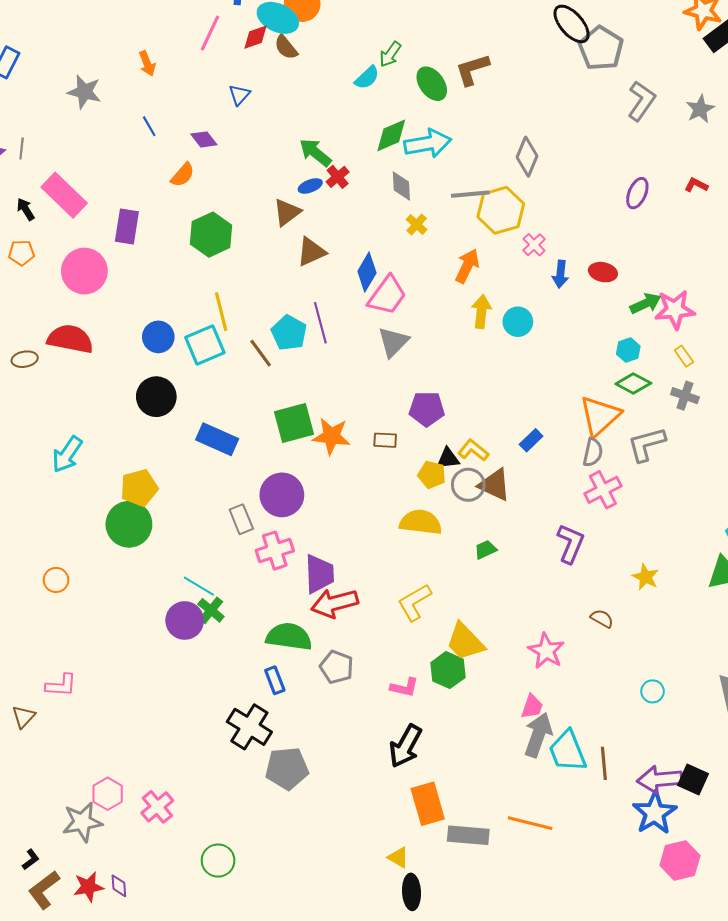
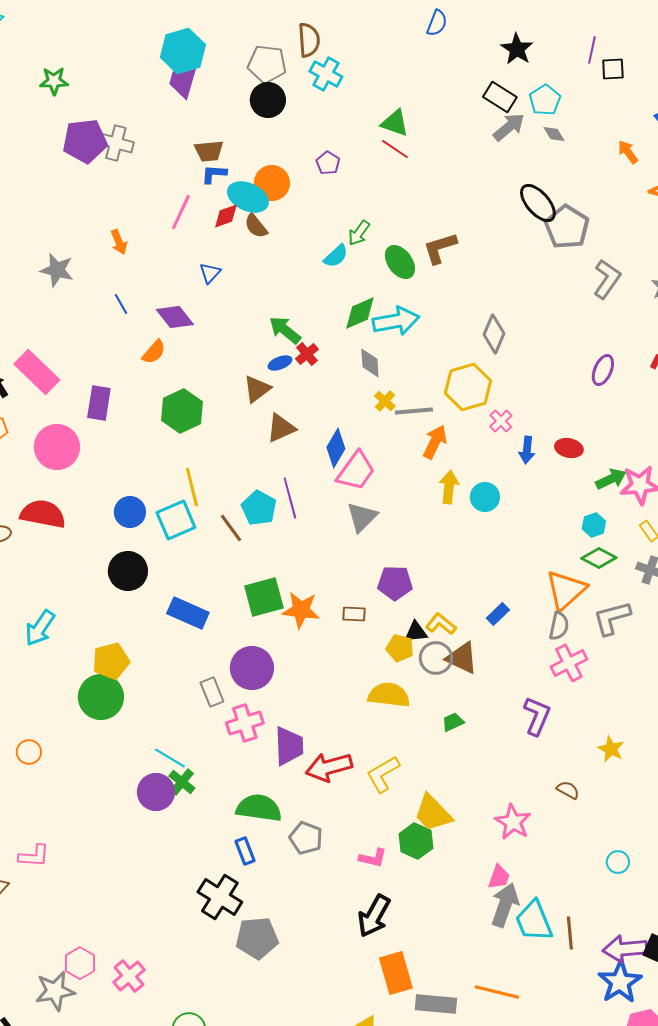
purple diamond: (204, 139) -> (175, 317), size x1.4
gray line: (470, 194) -> (414, 411), moved
red arrow: (335, 603) -> (329, 767), moved

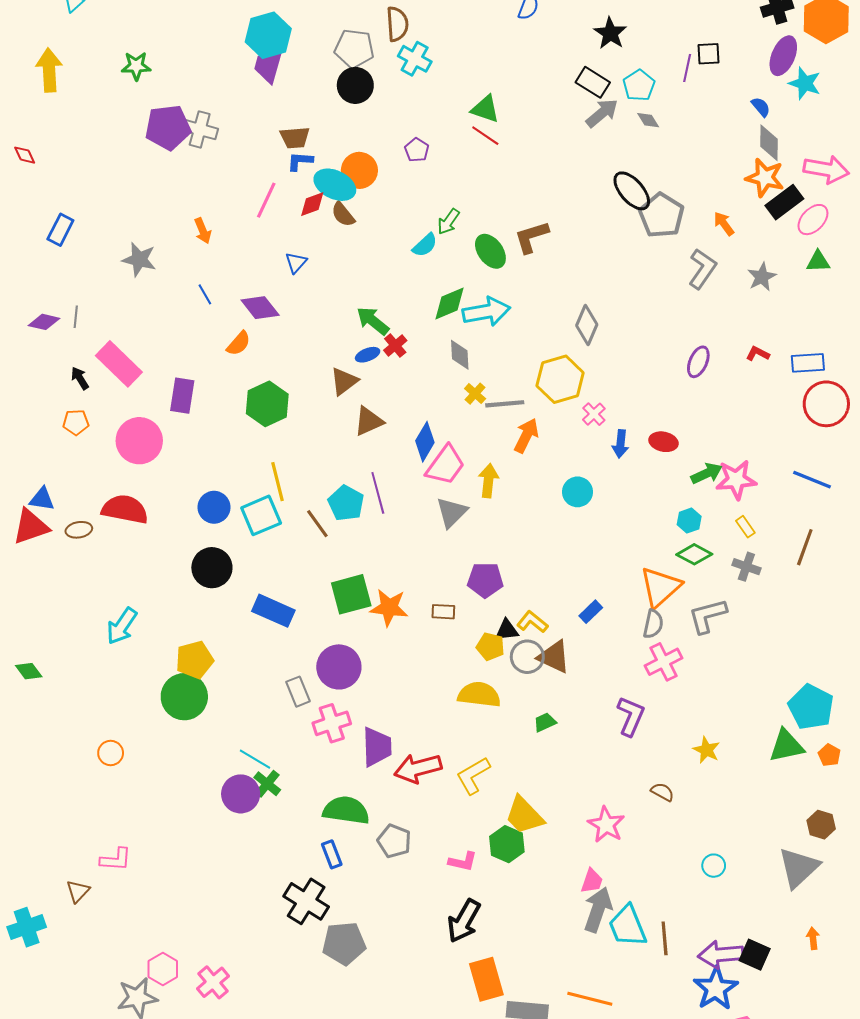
purple line: (592, 50) -> (687, 68), moved
orange arrow: (628, 152) -> (724, 224), moved
yellow arrow: (449, 487) -> (488, 481), moved

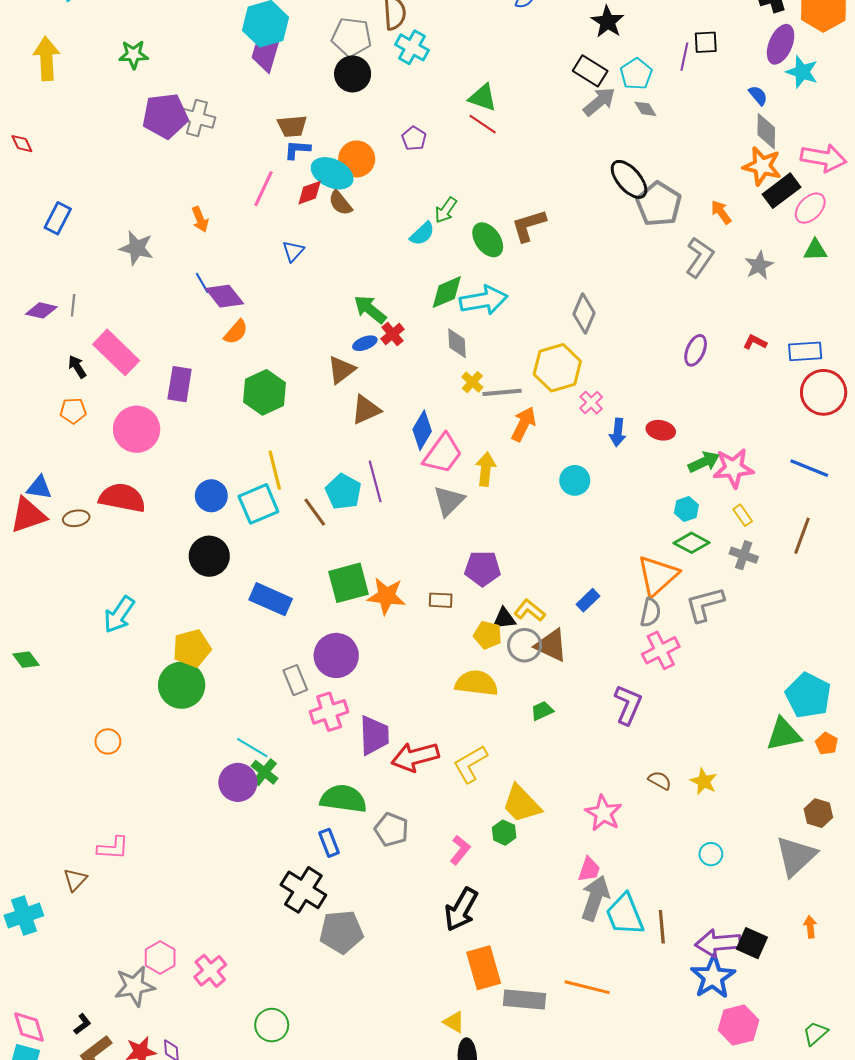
purple diamond: (260, 308) -> (225, 296), moved
yellow star: (706, 750) -> (704, 781), moved
green hexagon: (507, 844) -> (504, 833), size x0.7
pink L-shape: (463, 862) -> (460, 850), turned -64

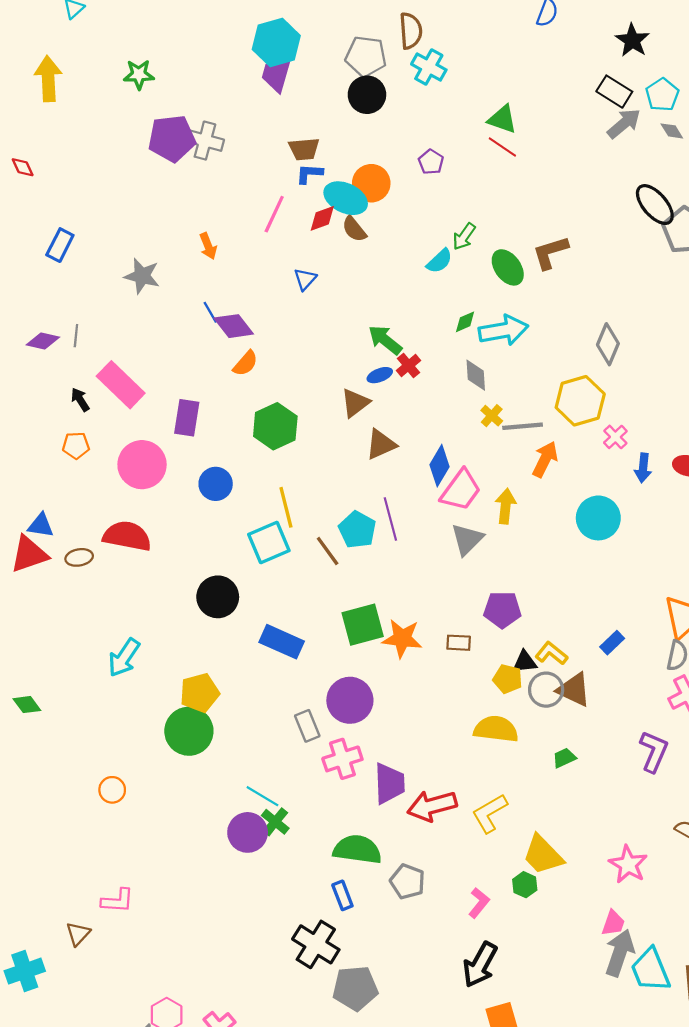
green diamond: (447, 292) -> (465, 322), size x0.6
cyan circle: (575, 480) -> (598, 518), size x1.4
blue circle: (211, 496) -> (216, 484), moved

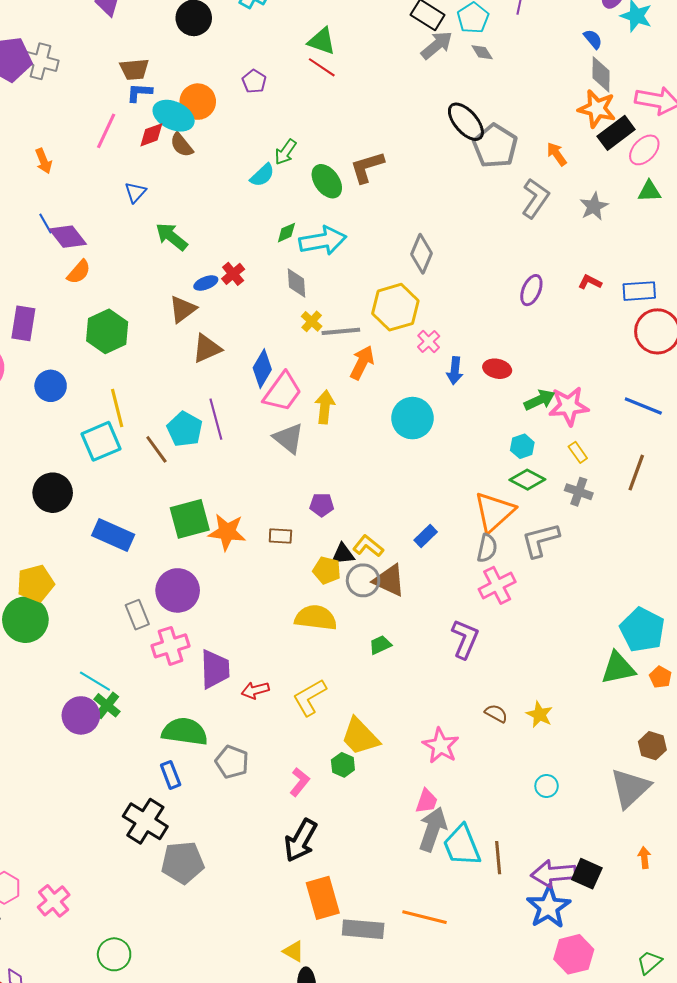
green arrow: (385, 340) -> (172, 237), moved
gray triangle: (467, 539) -> (288, 438), turned -36
purple pentagon: (502, 610) -> (322, 505), size x0.7
red arrow: (432, 806) -> (255, 690), size x0.6

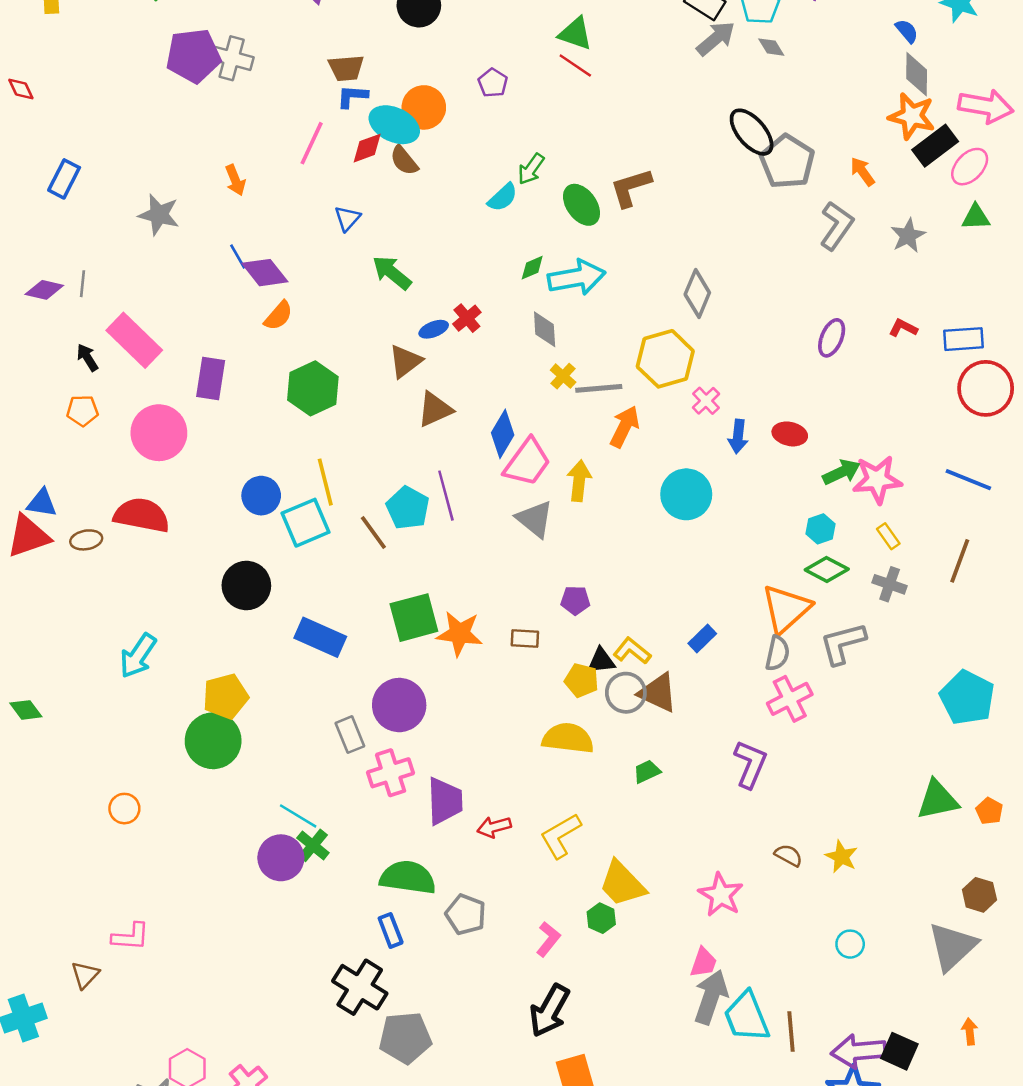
blue circle: (51, 386) -> (261, 496), moved
cyan pentagon: (642, 630) -> (967, 698), moved

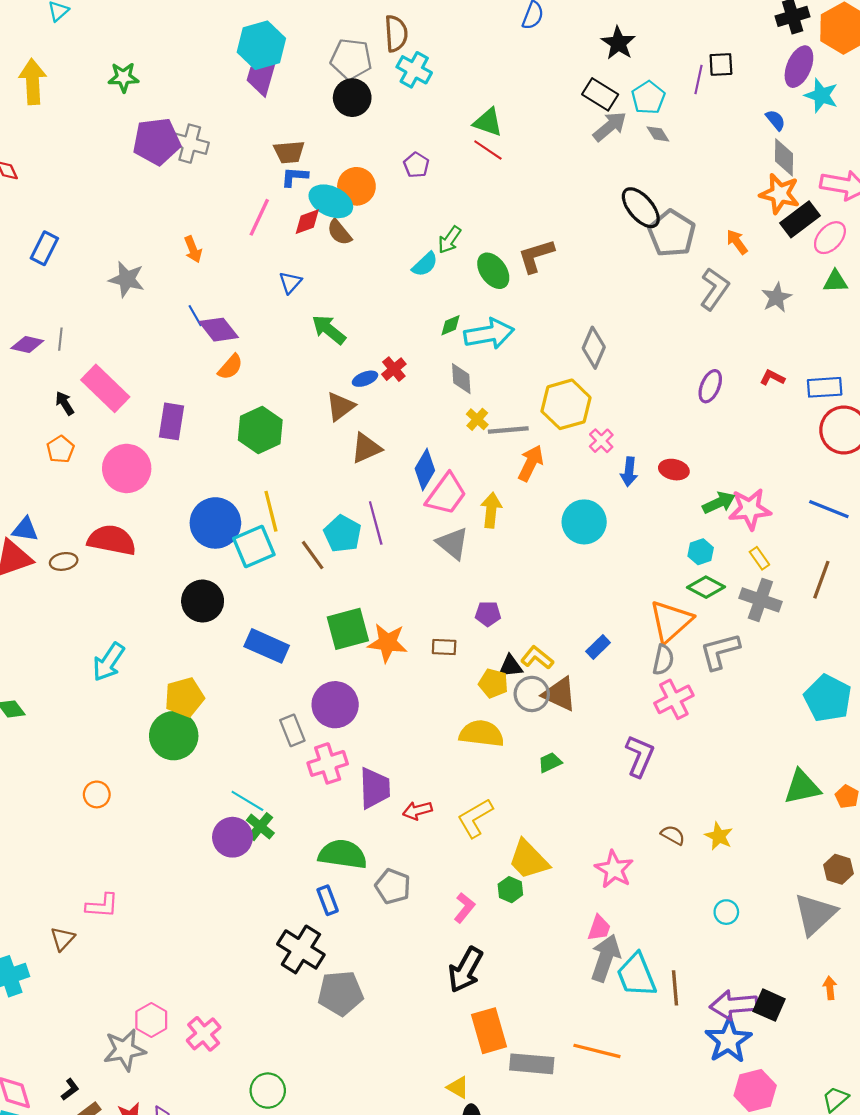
orange pentagon: (83, 411) -> (60, 449), turned -30
blue circle: (261, 496) -> (215, 523), size x1.5
gray cross: (890, 584) -> (760, 600), size x1.4

